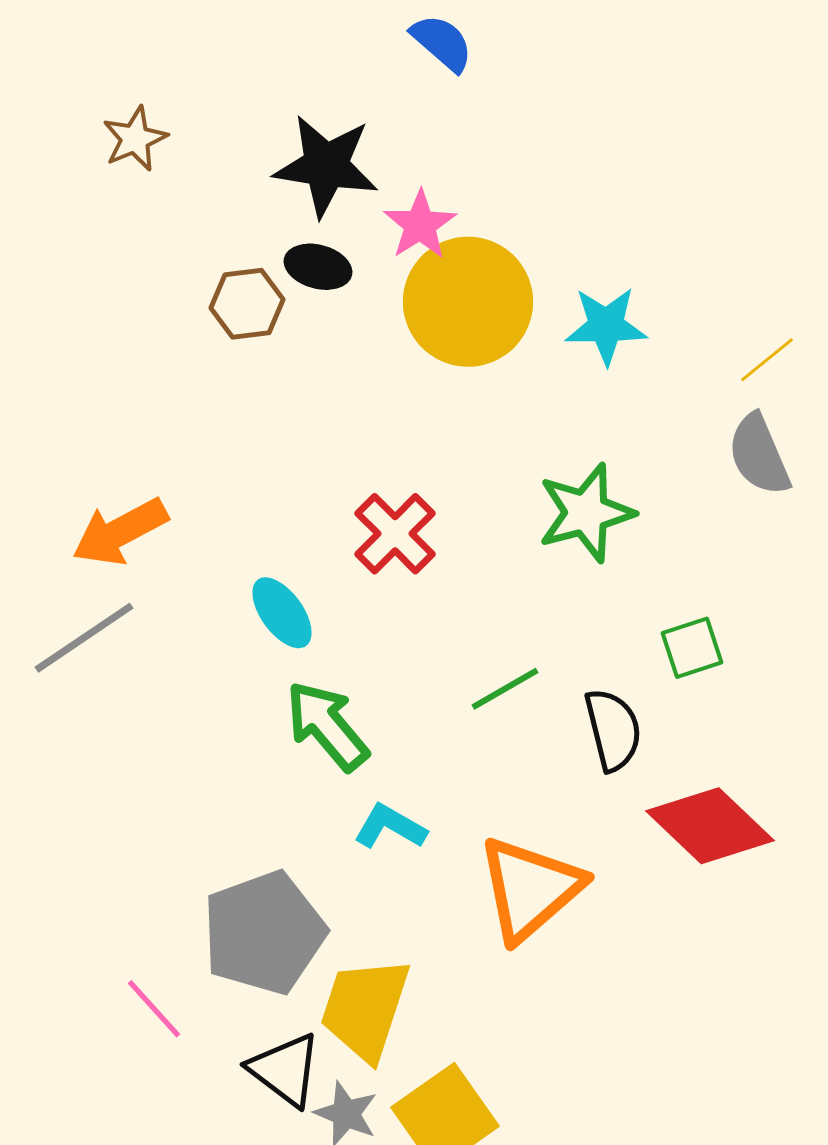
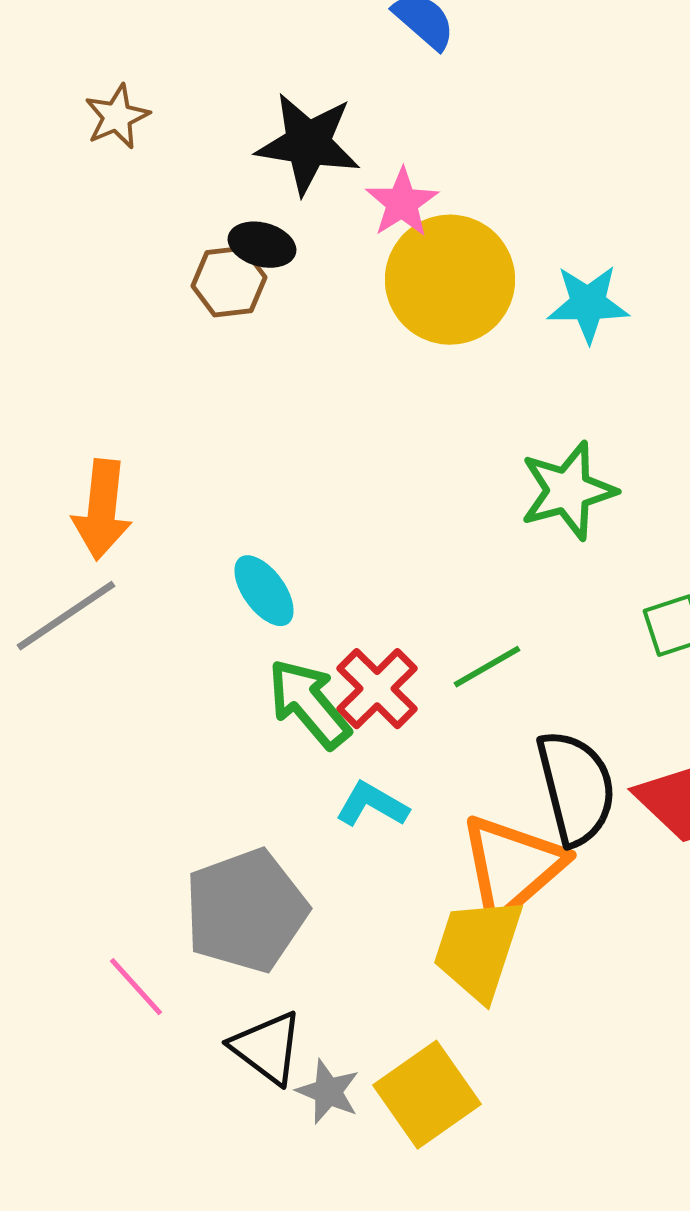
black ellipse: (318, 267) -> (262, 245), moved
orange arrow: (120, 532) -> (102, 510), turned -56
red cross: (395, 534) -> (377, 689), moved
black semicircle: (613, 730) -> (576, 788), moved, size x1.4
yellow trapezoid: (365, 1009) -> (478, 949), moved

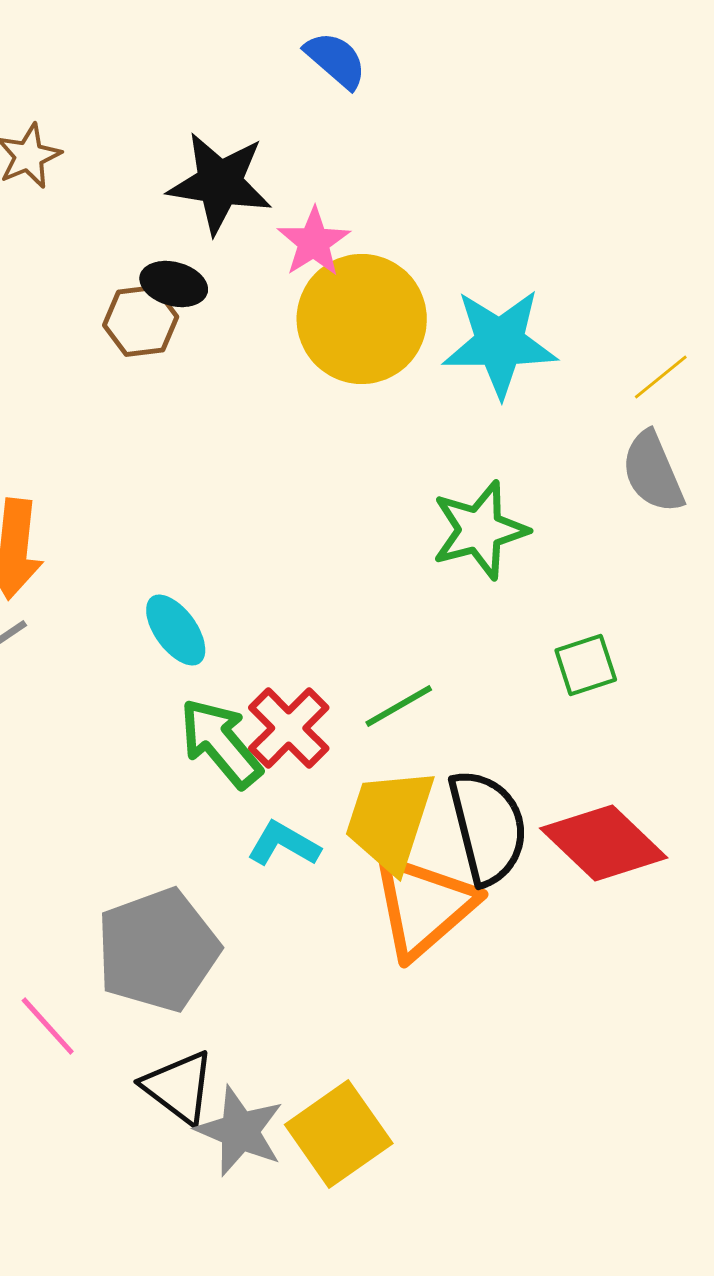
cyan star: (588, 304) -> (500, 343), size x1.4
yellow trapezoid: (478, 949) -> (390, 820), moved
gray star: (328, 1092) -> (240, 1131), size x1.4

